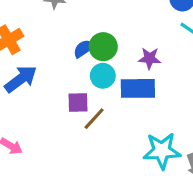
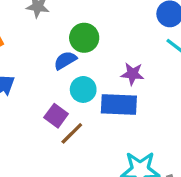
green circle: (103, 47) -> (84, 38), moved
purple square: (78, 102) -> (56, 116), turned 35

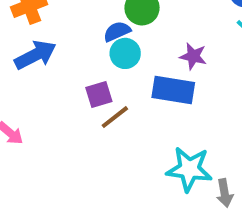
cyan circle: (83, 89) -> (125, 53), moved
purple square: (56, 116) -> (99, 95), turned 30

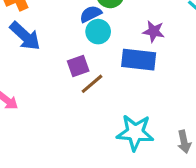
blue arrow: (35, 55) -> (25, 36), turned 72
cyan star: (189, 169) -> (135, 133), moved

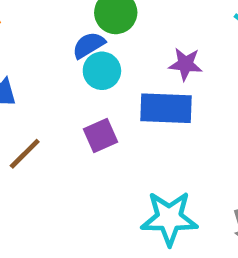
purple square: (78, 66) -> (100, 136), moved
brown line: (92, 84) -> (25, 154), moved

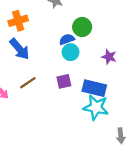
blue rectangle: (166, 108) -> (94, 88), moved
cyan star: (169, 218) -> (96, 107), moved

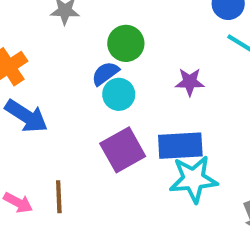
purple square: (64, 81) -> (123, 150), size x1.5
brown line: (28, 83) -> (59, 197), moved, turned -42

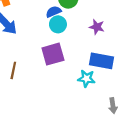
blue rectangle: (180, 146) -> (101, 61), moved
cyan star: (193, 179) -> (86, 78), size x0.7

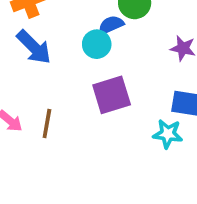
cyan circle: (58, 24) -> (97, 44), moved

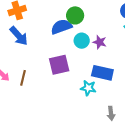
blue semicircle: (111, 25) -> (61, 27), size x1.5
cyan circle: (97, 44) -> (82, 41), moved

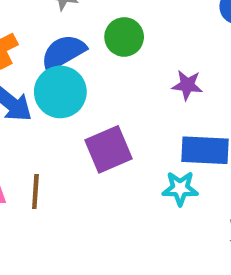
blue semicircle: (61, 27) -> (63, 52), moved
cyan circle: (82, 41) -> (60, 92), moved, size x1.5

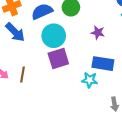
cyan circle: (60, 92) -> (54, 36), moved

